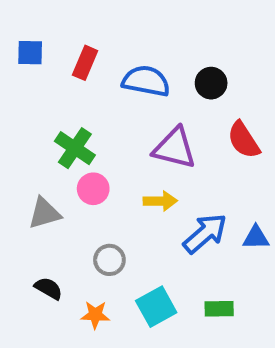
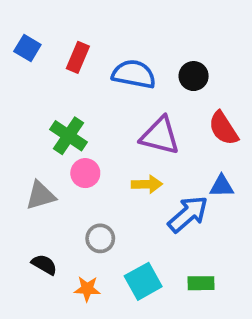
blue square: (30, 53) -> (27, 48), turned 30
blue triangle: (256, 238) -> (222, 186), moved

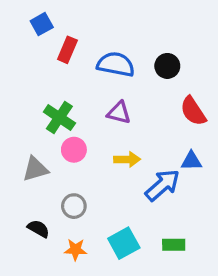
blue square: (27, 48) -> (42, 24), moved, turned 30
purple triangle: (160, 136) -> (119, 113), moved, size x0.7
gray circle: (100, 238) -> (74, 206), moved

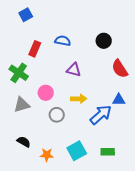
red rectangle: (67, 50) -> (35, 49), moved
blue semicircle: (116, 64) -> (63, 41), moved, size x0.7
green cross: (59, 117) -> (19, 73), moved
gray circle: (74, 206) -> (57, 115), moved

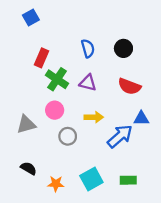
blue semicircle: (63, 41) -> (88, 48), moved, turned 63
red semicircle: (120, 69) -> (129, 86), moved, turned -36
green cross: (19, 73) -> (57, 79), moved

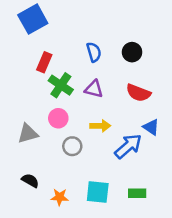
blue square: (31, 18) -> (33, 19), size x1.6
blue triangle: (141, 118) -> (151, 127), turned 35
cyan square: (91, 179) -> (98, 192), turned 35

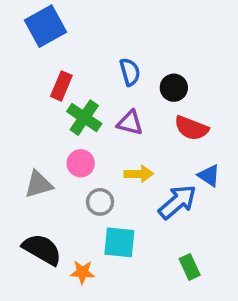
black circle: (132, 52) -> (174, 88), moved
black semicircle: (30, 181) -> (42, 249), size x1.6
cyan square: (98, 192) -> (119, 242), moved
green rectangle: (137, 193) -> (190, 267), turned 66

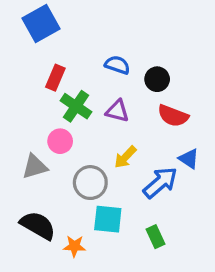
blue semicircle: (130, 72) -> (117, 65), turned -55
pink circle: (81, 163) -> (60, 141), moved
yellow arrow: (139, 174) -> (125, 157), turned 135
gray circle: (100, 202) -> (90, 183), size x1.4
green rectangle: (190, 267) -> (156, 237), moved

